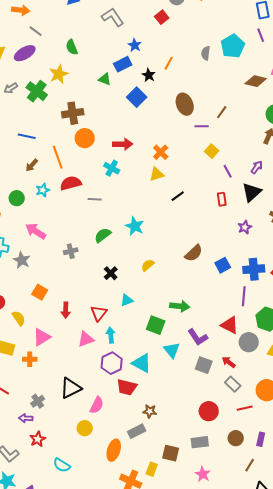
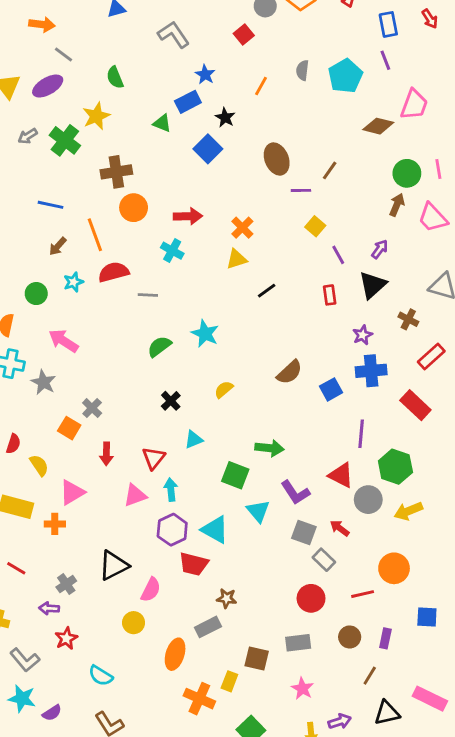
gray semicircle: (206, 53) -> (302, 70), moved
orange line: (169, 63) -> (261, 86), moved
gray cross: (71, 251) -> (92, 408), moved, turned -32
blue cross: (254, 269) -> (371, 371), moved
gray rectangle: (233, 384) -> (324, 560), moved

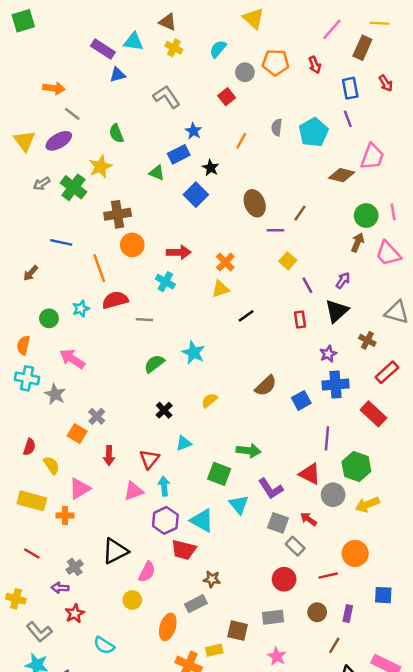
brown arrow: (58, 246) -> (31, 273), moved
yellow rectangle: (229, 681) -> (214, 650), turned 56

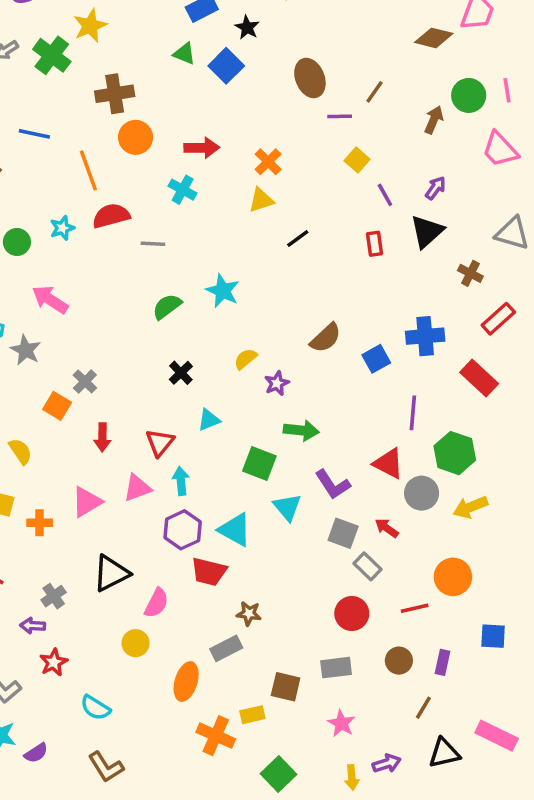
green triangle: (157, 173) -> (184, 54), moved
brown arrow: (358, 242) -> (434, 120), moved
purple star: (328, 354) -> (277, 383), moved
pink triangle: (80, 489) -> (87, 502), moved

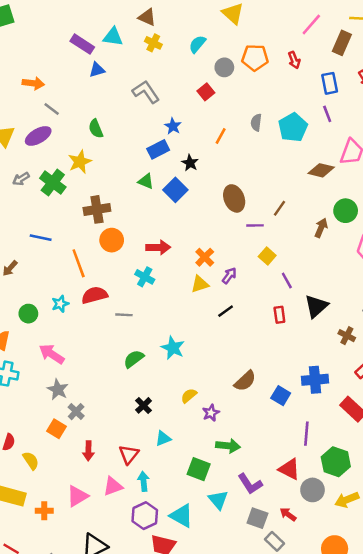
purple arrow: (436, 188) -> (229, 276), moved
gray star: (26, 350) -> (58, 390), moved
blue square: (376, 359) -> (281, 396), turned -30

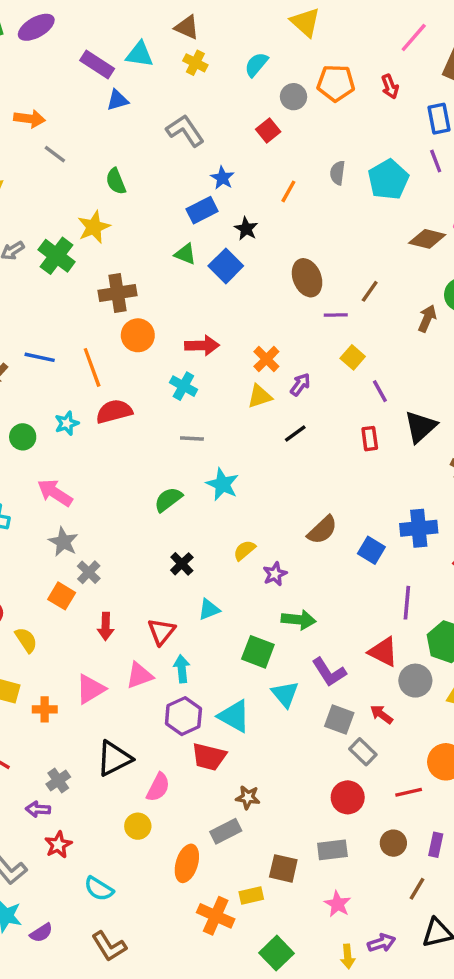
purple ellipse: (38, 136) -> (36, 27), moved
blue line: (41, 238) -> (40, 357), moved
gray line: (124, 315) -> (192, 439), moved

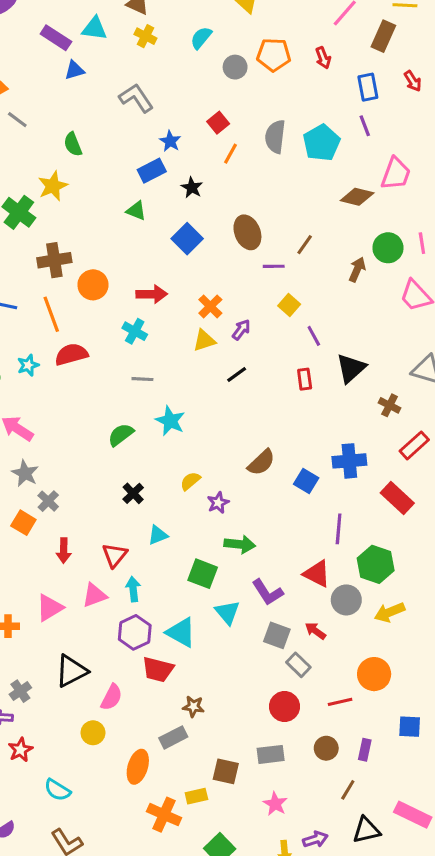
red square: (268, 131) -> (218, 123), moved
gray semicircle: (338, 173) -> (275, 137), size x1.5
blue square: (226, 266) -> (187, 239), moved
brown cross: (117, 293) -> (54, 260), moved

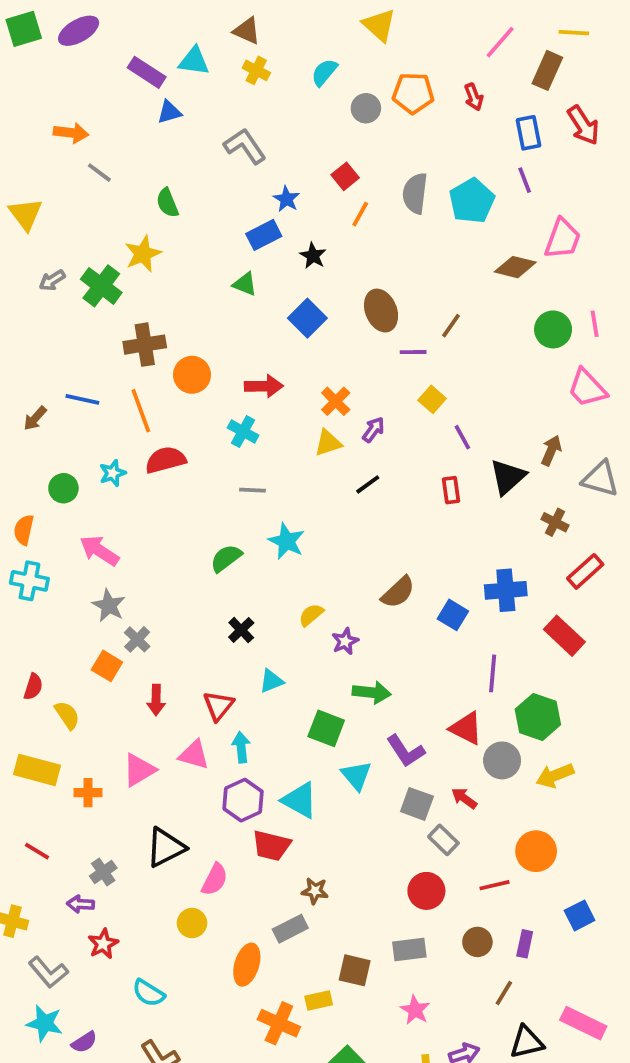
red arrow: (413, 81) -> (583, 125), size x1.5
brown arrow: (357, 269) -> (551, 450), moved
pink triangle: (95, 595) -> (194, 755), turned 36
blue square: (410, 727) -> (580, 915), turned -30

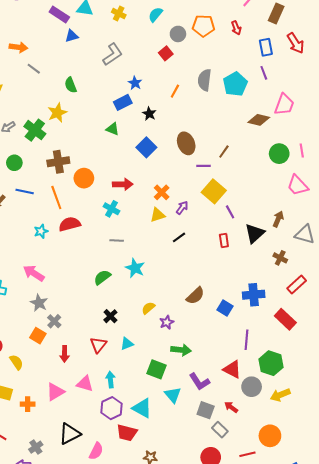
gray L-shape: (245, 146) -> (113, 54), turned 90
red square: (345, 176) -> (166, 53), moved
yellow square: (432, 399) -> (214, 191), size x1.6
green circle: (63, 488) -> (14, 163), moved
red triangle: (218, 706) -> (98, 345), moved

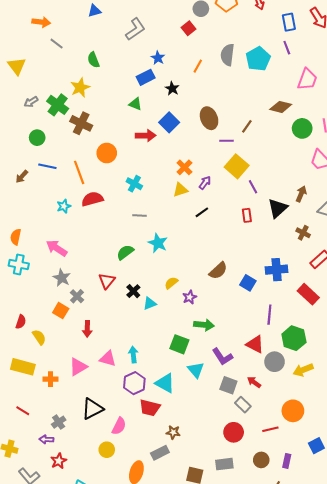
brown diamond: (259, 120) -> (281, 107), moved
brown cross: (58, 162) -> (81, 123), moved, turned 35
red arrow: (123, 184) -> (146, 136), moved
cyan triangle: (127, 344) -> (150, 303), moved
red triangle: (98, 345) -> (107, 281), moved

